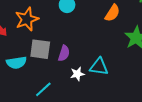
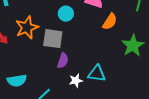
gray square: (40, 49) -> (53, 39), moved
cyan semicircle: (16, 63) -> (17, 81), moved

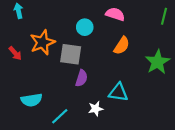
orange semicircle: (110, 22) -> (122, 46), moved
white star: (76, 81) -> (96, 109), moved

